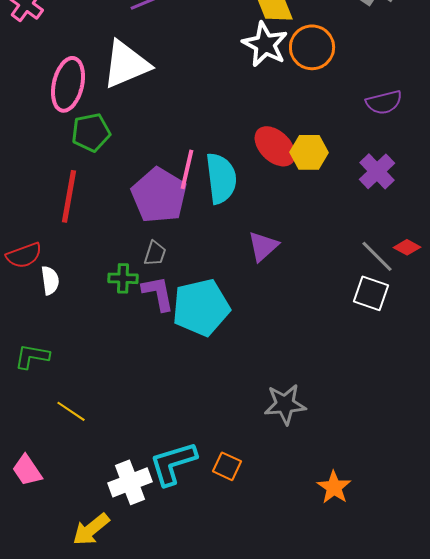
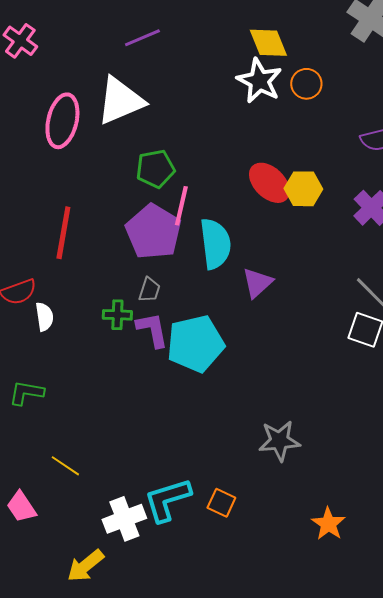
orange circle: (312, 47) -> (306, 84), size x0.7
green pentagon: (91, 132) -> (155, 169), moved
cyan semicircle: (221, 178) -> (215, 244), moved
yellow line: (71, 411) -> (65, 466), moved

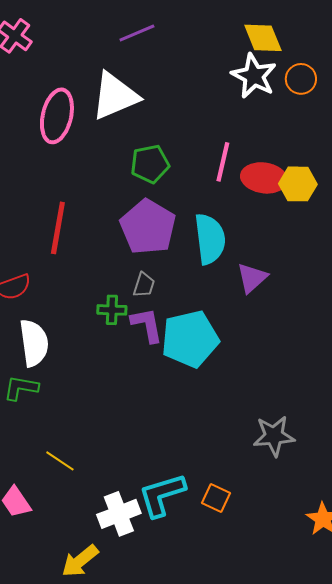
red ellipse: (269, 183) -> (264, 178), turned -36
pink line: (181, 206) -> (223, 162), moved
white semicircle: (44, 317) -> (34, 343), moved, size x1.6

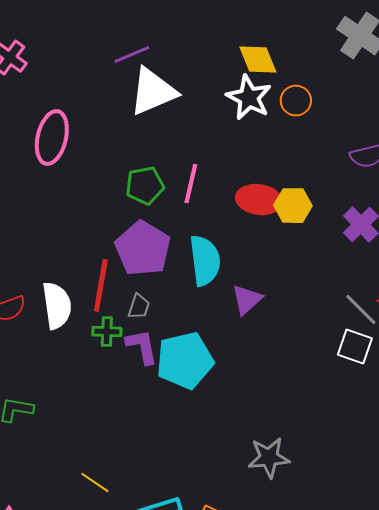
white triangle: (115, 96) -> (153, 92), moved
pink line: (223, 162) -> (191, 184), moved
red line: (58, 228) -> (101, 286), moved
white semicircle: (34, 343) -> (57, 306), moved
yellow line: (60, 461) -> (95, 483), moved

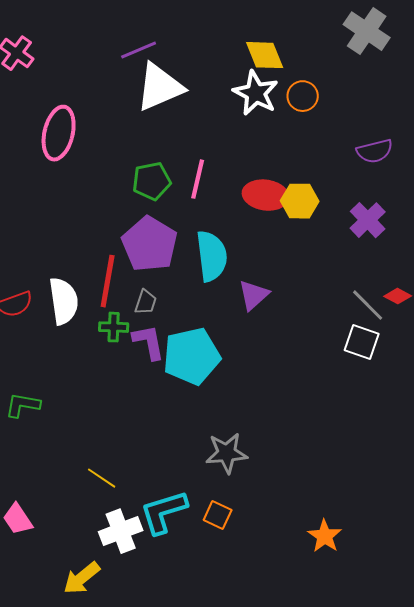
gray star: (269, 458) -> (227, 453), moved

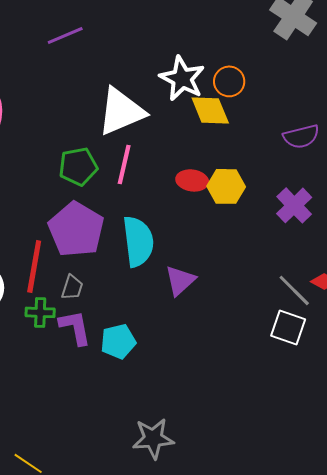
yellow diamond: (265, 55) -> (210, 110), moved
white triangle: (160, 87) -> (121, 111), moved
red ellipse: (266, 195) -> (192, 180), size x0.7
cyan pentagon: (192, 356) -> (118, 341), size x0.6

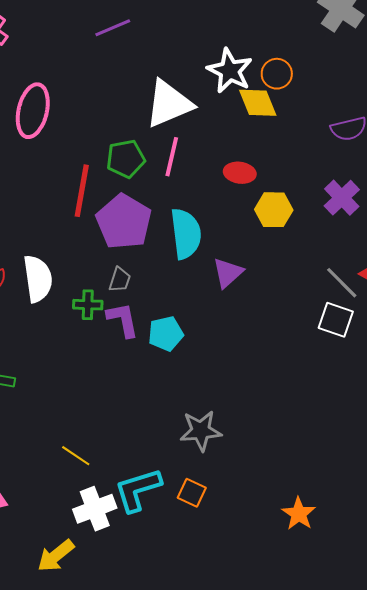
yellow hexagon: (226, 186) -> (274, 210), moved
red line: (34, 266) -> (82, 191), moved

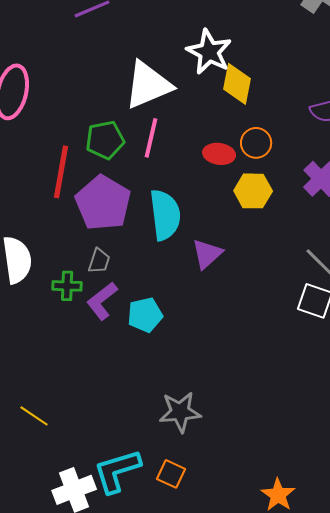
orange circle: (277, 74) -> (256, 143), moved
yellow diamond: (258, 103) -> (237, 84), turned 33
purple L-shape: (123, 320) -> (102, 301), turned -117
yellow line: (76, 456) -> (34, 416), moved

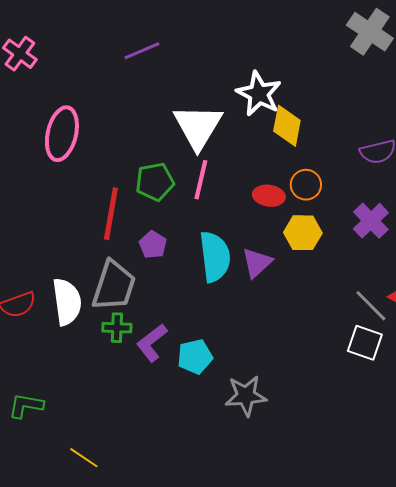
white triangle: (148, 85) -> (198, 127), turned -36
purple pentagon: (103, 203) -> (153, 245), size x0.5
purple triangle: (207, 254) -> (257, 263), moved
gray trapezoid: (99, 261) -> (114, 286), moved, size x2.0
gray star: (180, 412) -> (246, 396), moved

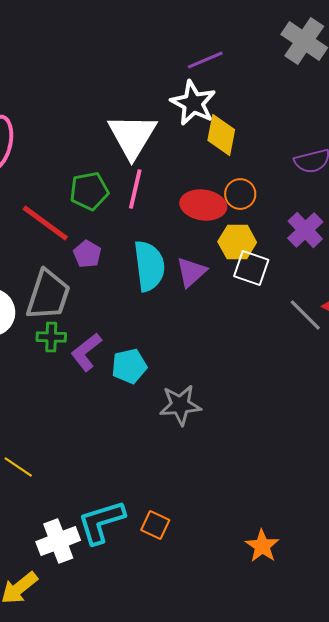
purple line: (142, 51) -> (205, 60), moved
red ellipse: (269, 196) -> (203, 205), size x1.4
red line: (111, 214) -> (45, 223), turned -64
white square: (365, 343) -> (251, 268), moved

